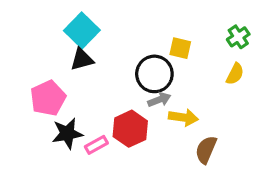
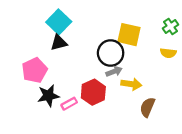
yellow square: (180, 48) -> (129, 35), size x1.5
yellow semicircle: (235, 74) -> (168, 53), turned 70

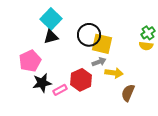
green cross: (171, 27) -> (148, 33), moved
yellow square: (129, 35) -> (102, 44), moved
black circle: (111, 53) -> (89, 35), moved

